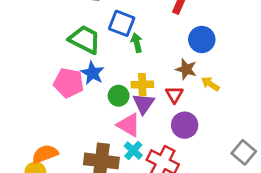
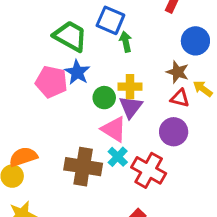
red triangle: (174, 95) -> (180, 98), moved, turned -48

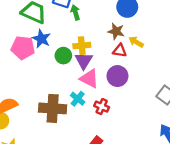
pink triangle: (114, 129) -> (89, 79), moved
red cross: (149, 170) -> (102, 107), size x0.6

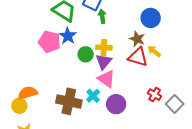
red triangle: (120, 51) -> (138, 57), size x1.5
purple circle: (117, 76) -> (116, 104), moved
red cross: (102, 107) -> (155, 95), moved

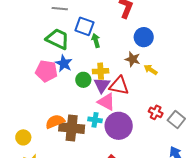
red triangle: (138, 57) -> (119, 86), moved
orange semicircle: (28, 93) -> (55, 122), moved
cyan cross: (93, 96) -> (95, 120), turned -32
purple circle: (116, 104) -> (119, 126), size x1.4

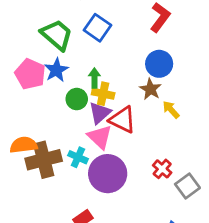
blue circle: (144, 37) -> (159, 64), moved
green arrow: (96, 40) -> (94, 78), moved
brown cross: (72, 128) -> (44, 160), turned -35

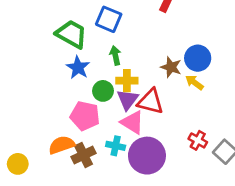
blue circle: (159, 64) -> (198, 58), moved
pink pentagon: (30, 74) -> (85, 116), moved
green arrow: (94, 78) -> (115, 55), moved
brown cross: (44, 160) -> (84, 155), size x0.7

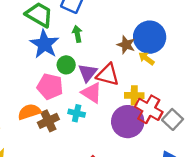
blue circle: (198, 58) -> (150, 37), size x1.4
blue star: (78, 67) -> (44, 44), size x1.4
yellow cross: (127, 81) -> (134, 95), moved
red cross: (198, 140) -> (149, 109), size x1.6
purple circle: (147, 156) -> (128, 122), moved

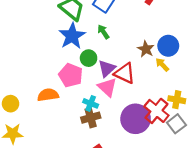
green arrow: (77, 34) -> (103, 32), turned -32
blue circle: (150, 37) -> (168, 46), size x0.7
yellow cross: (134, 95) -> (177, 100), moved
brown cross: (48, 121) -> (91, 118), moved

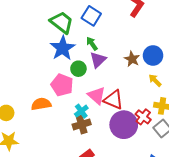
yellow arrow: (162, 65) -> (155, 80), moved
purple triangle: (107, 68) -> (98, 60), moved
red triangle: (125, 73) -> (114, 100), moved
cyan cross: (91, 103) -> (81, 111), turned 32
red cross: (156, 111) -> (143, 117), size x0.7

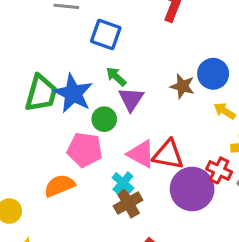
green trapezoid: (62, 22) -> (41, 93), moved, turned 80

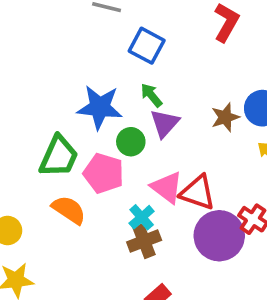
brown star: (182, 86) -> (225, 117), turned 30
green trapezoid: (41, 93) -> (59, 156), moved
blue star: (73, 93) -> (100, 107), turned -30
orange semicircle: (59, 186) -> (69, 210), turned 48

